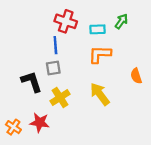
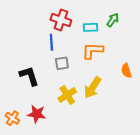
gray square: (53, 68) -> (62, 63), moved
yellow arrow: (100, 94) -> (93, 88), turned -110
yellow cross: (60, 98) -> (67, 95), moved

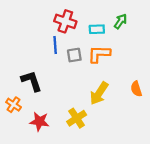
gray square: (62, 63) -> (74, 55), moved
orange semicircle: (126, 71) -> (136, 89), moved
yellow cross: (67, 95) -> (77, 118), moved
orange cross: (12, 118) -> (14, 105), moved

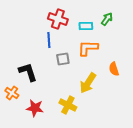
gray square: (74, 55) -> (63, 59), moved
orange semicircle: (136, 89) -> (114, 69), moved
yellow cross: (77, 118) -> (68, 105), turned -30

